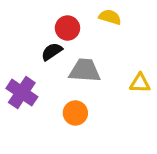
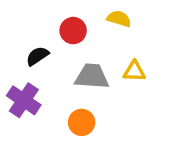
black semicircle: (52, 52) -> (37, 56), moved
yellow triangle: (140, 83) -> (134, 71), moved

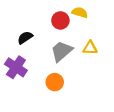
red circle: (73, 31) -> (60, 20), moved
gray trapezoid: (92, 76) -> (62, 51), turned -45

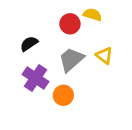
yellow triangle: (90, 48) -> (104, 56), turned 35
purple cross: (16, 67) -> (36, 78), moved

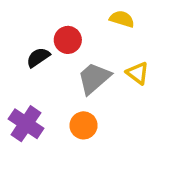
red circle: (70, 24) -> (68, 40), moved
purple cross: (36, 78) -> (26, 124), moved

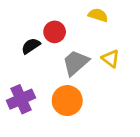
purple cross: (26, 124) -> (21, 99), turned 32
orange circle: (84, 125) -> (67, 101), size x1.4

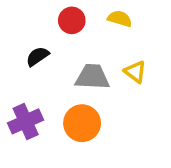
red circle: (55, 32) -> (72, 20), moved
gray trapezoid: (76, 63) -> (92, 77), turned 44

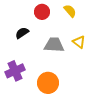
yellow semicircle: (120, 19) -> (70, 11), turned 32
orange circle: (82, 123) -> (48, 83), moved

